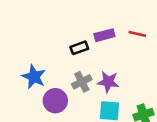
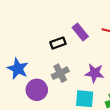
purple rectangle: (104, 35) -> (80, 32), turned 66
purple star: (108, 82) -> (95, 73), moved

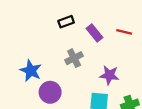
black rectangle: (58, 43) -> (66, 22), moved
gray cross: (60, 73) -> (74, 58), moved

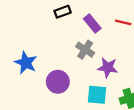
gray cross: (74, 58) -> (85, 50), moved, turned -30
purple circle: (50, 92) -> (58, 82), moved

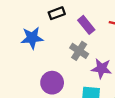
blue star: (26, 63) -> (32, 38), moved, turned -30

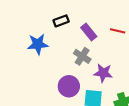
purple circle: (52, 83) -> (69, 86), moved

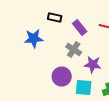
black rectangle: (61, 21) -> (55, 18), turned 32

